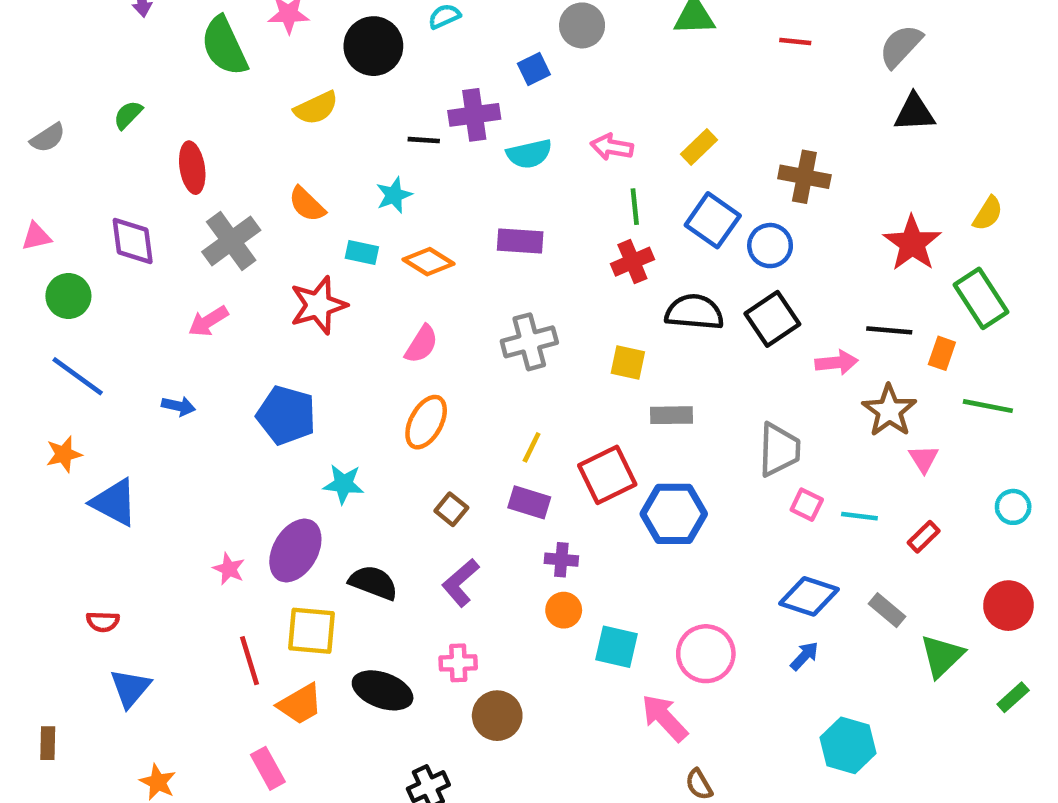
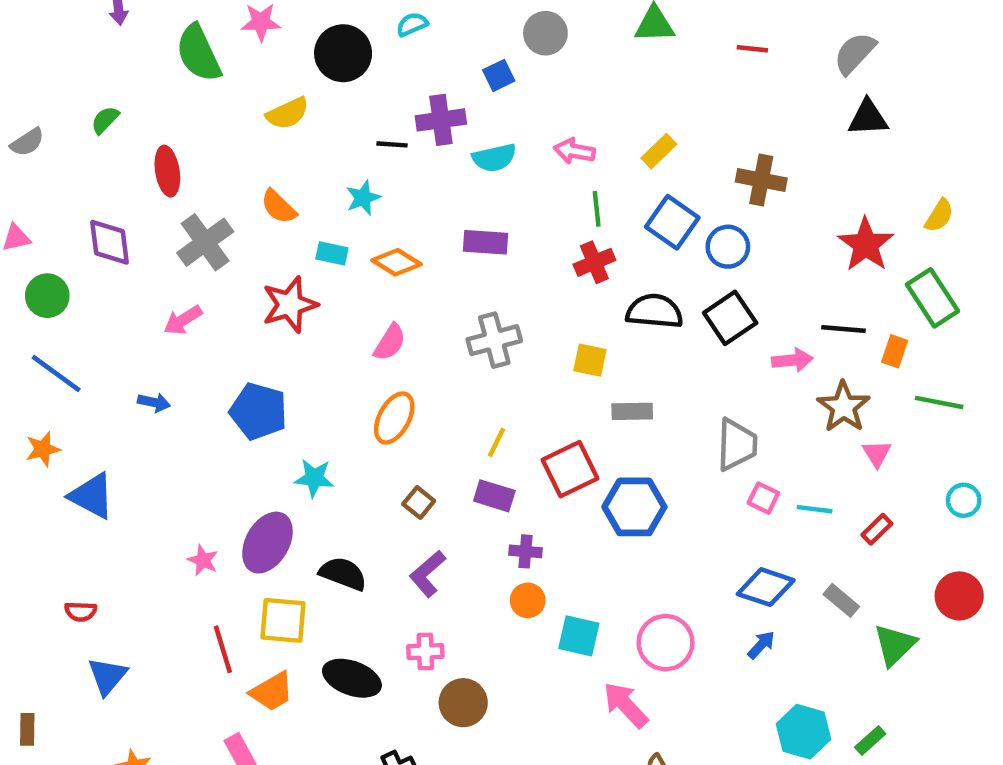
green rectangle: (1013, 697) -> (870, 740), moved

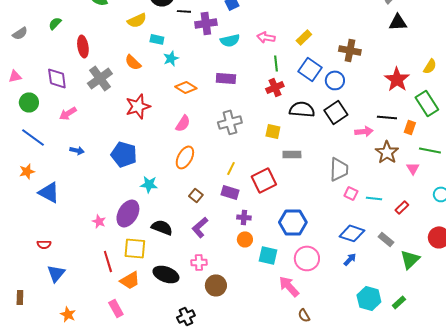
black line: (392, 144) -> (184, 11), moved
cyan rectangle: (332, 253) -> (157, 39), moved
pink arrow: (183, 320) -> (68, 113), moved
pink triangle: (877, 454) -> (413, 168), moved
blue hexagon: (634, 507) -> (293, 222), moved

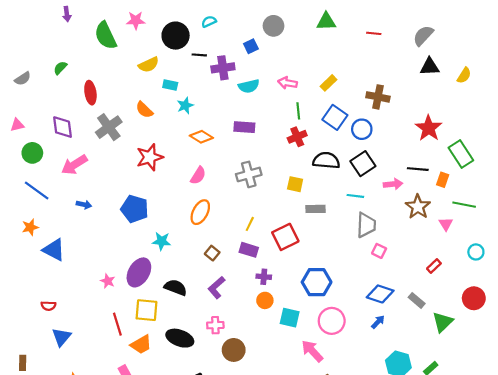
yellow semicircle: (430, 66) -> (464, 75), moved
pink arrow: (68, 113) -> (74, 165), size x1.4
cyan line: (374, 198) -> (355, 196), moved

